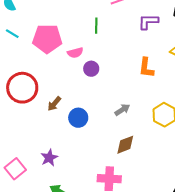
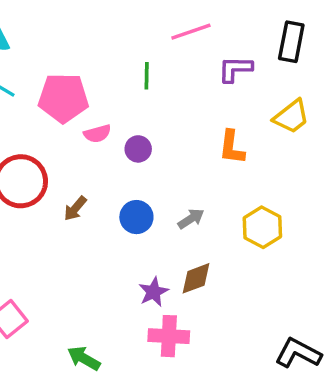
pink semicircle: (75, 53) -> (97, 134), moved
blue circle: (78, 118) -> (136, 217), moved
purple star: (49, 158) -> (153, 292), moved

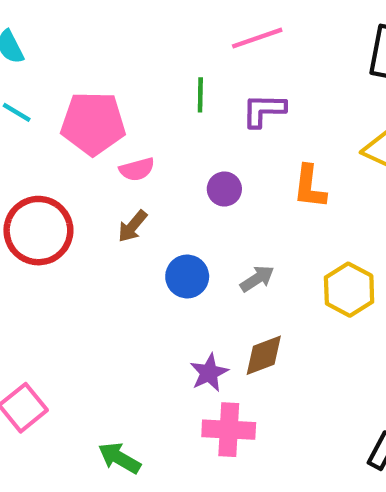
purple L-shape: (235, 69) -> (264, 110), moved
purple circle: (138, 149) -> (224, 189), moved
brown arrow: (75, 209) -> (133, 226), moved

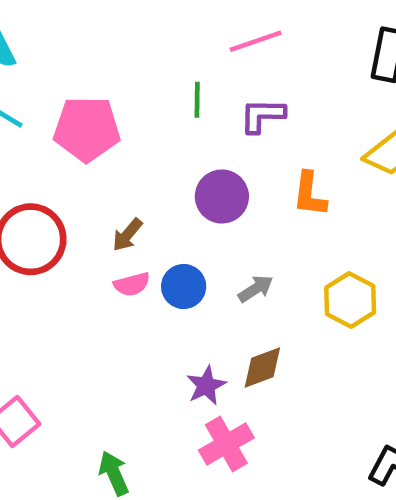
pink semicircle: (137, 169) -> (132, 284), moved
purple circle: (224, 189) -> (222, 196), size x1.5
pink cross: (229, 430) -> (226, 444), turned -33
green arrow: (119, 458) -> (114, 473), turned 36

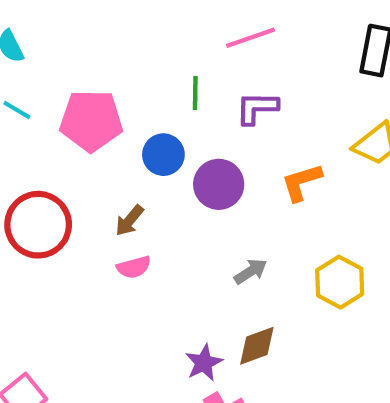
orange L-shape: (310, 194) -> (301, 182), turned 66
blue circle: (184, 286) -> (163, 155), moved

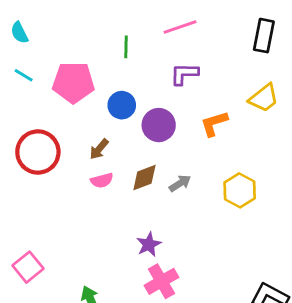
green line: (195, 93) -> (126, 47), moved
brown diamond: (257, 346) -> (144, 178), moved

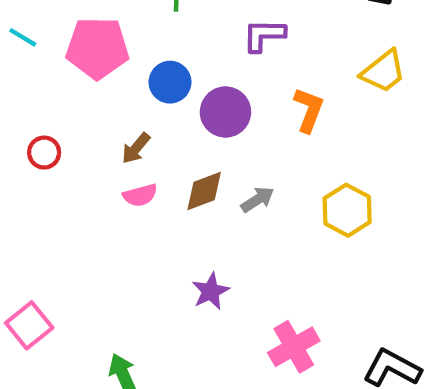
orange L-shape: (214, 124) -> (309, 110), turned 128
red circle: (38, 152) -> (44, 153), size x0.5
pink cross: (162, 281) -> (294, 347), moved

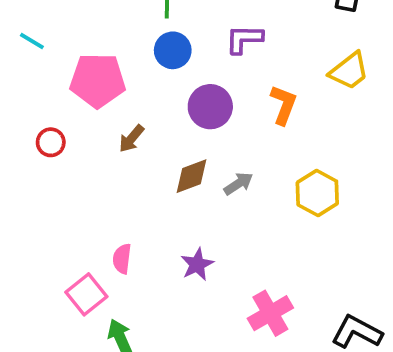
pink pentagon: (97, 48) -> (98, 80), moved
blue circle: (170, 82) -> (173, 50), moved
pink semicircle: (140, 195) -> (122, 259), moved, turned 112
pink square: (29, 325) -> (86, 294), moved

